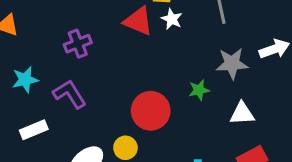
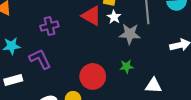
gray star: (232, 64) -> (130, 34), moved

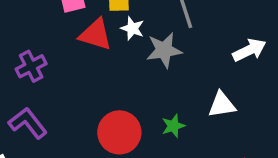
green star: (127, 66) -> (173, 126), moved
white triangle: (153, 86) -> (222, 105), moved

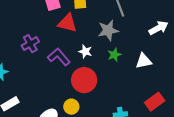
white star: (132, 28) -> (85, 51), moved
purple L-shape: (28, 123) -> (59, 57), moved
green star: (173, 126) -> (114, 55), moved

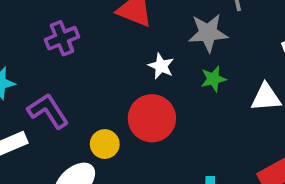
purple L-shape: (59, 57) -> (48, 111), moved
yellow circle: (71, 107) -> (105, 144), moved

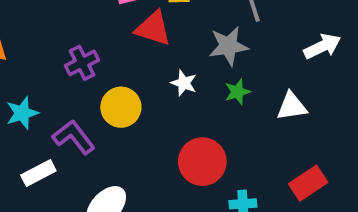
red circle: (152, 118) -> (202, 162), moved
yellow circle: (105, 144) -> (121, 107), moved, size x1.4

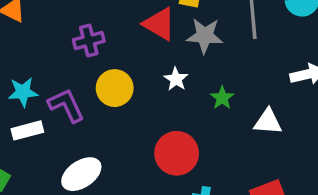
gray star: (228, 46) -> (205, 36), moved
green star: (237, 92) -> (222, 98), turned -30
cyan star: (22, 113) -> (23, 92), moved

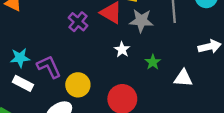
purple cross: (89, 41) -> (78, 22), moved, turned -36
yellow circle: (115, 88) -> (78, 85), moved
white rectangle: (27, 130) -> (23, 83), turned 42

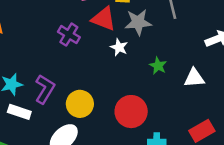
white star: (122, 50) -> (119, 47), moved
purple L-shape: (49, 67) -> (45, 89), turned 65

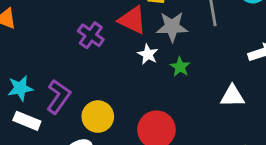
green star: (158, 66) -> (180, 67), moved

